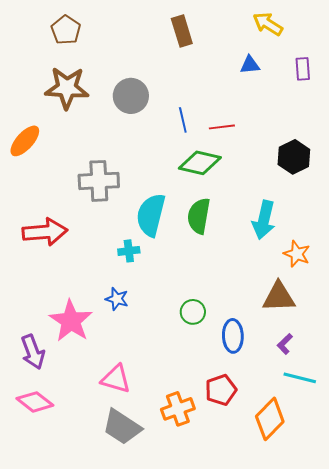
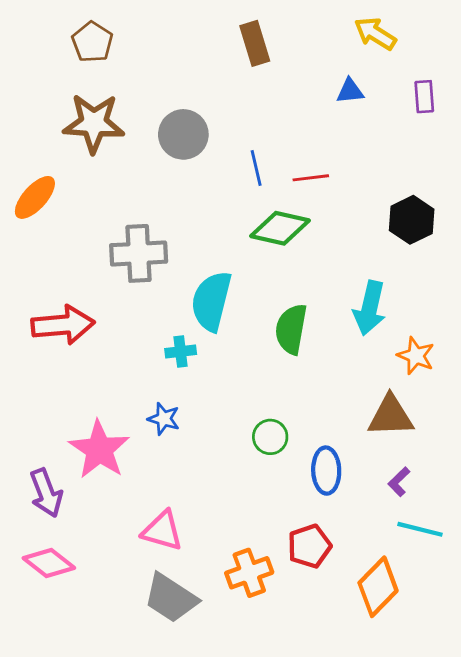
green semicircle: (199, 216) -> (291, 329), moved

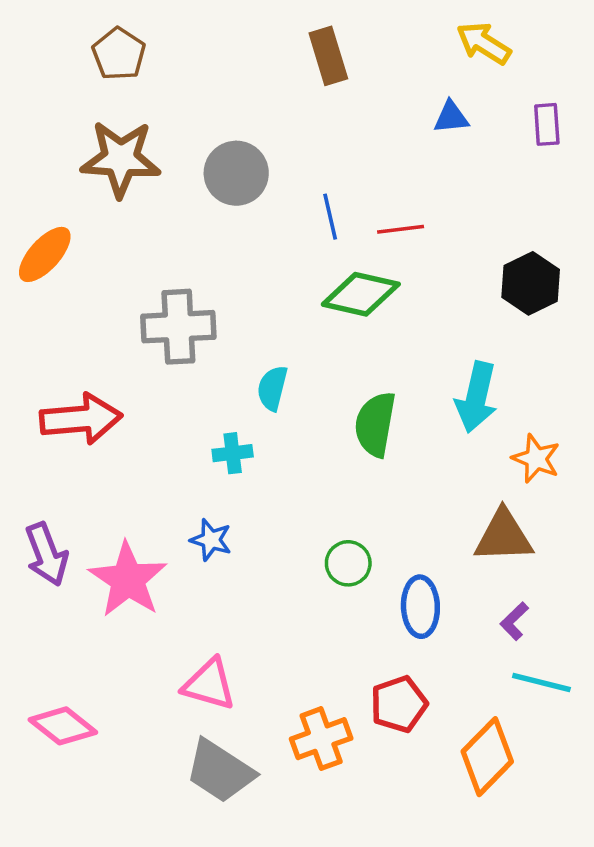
cyan semicircle: (211, 301) -> (272, 388), size x0.6
purple arrow: (46, 493) -> (47, 554), moved

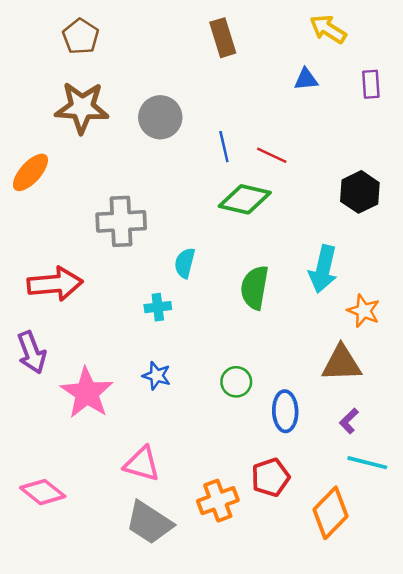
red line: (401, 229) -> (272, 155), turned 32
blue star: (211, 540) -> (157, 376), moved
purple arrow: (47, 554) -> (32, 352), moved

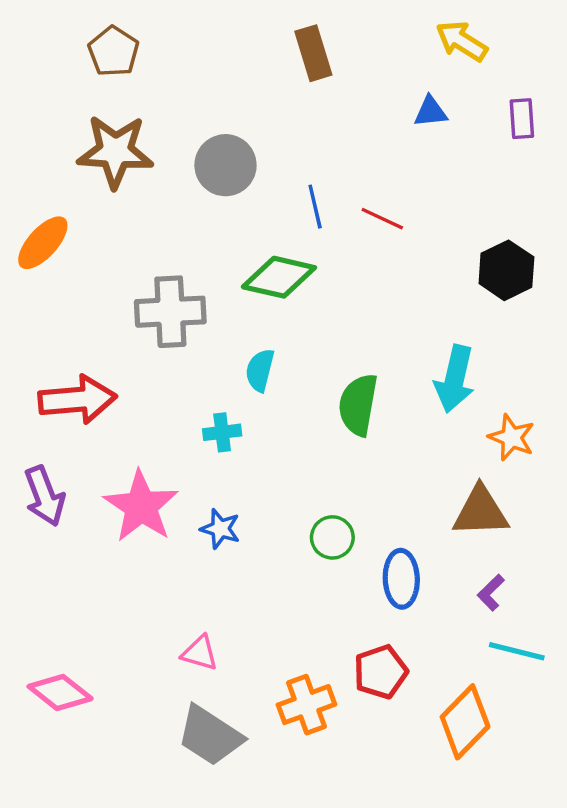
green diamond: (245, 199) -> (279, 277), moved
pink star: (87, 393) -> (141, 506), moved
pink triangle: (142, 464) -> (200, 653), size x0.7

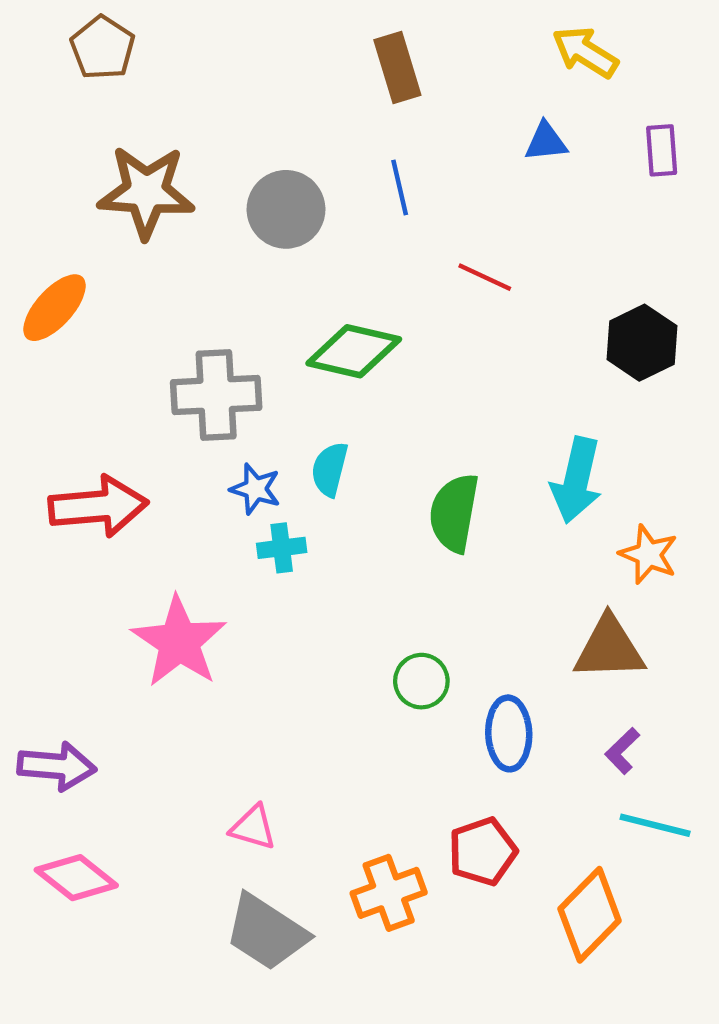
brown pentagon: (113, 51) -> (103, 48), moved
blue line: (315, 207) -> (400, 188), moved
purple arrow: (45, 496) -> (57, 766), moved, turned -64
blue star: (220, 529) -> (255, 489), moved

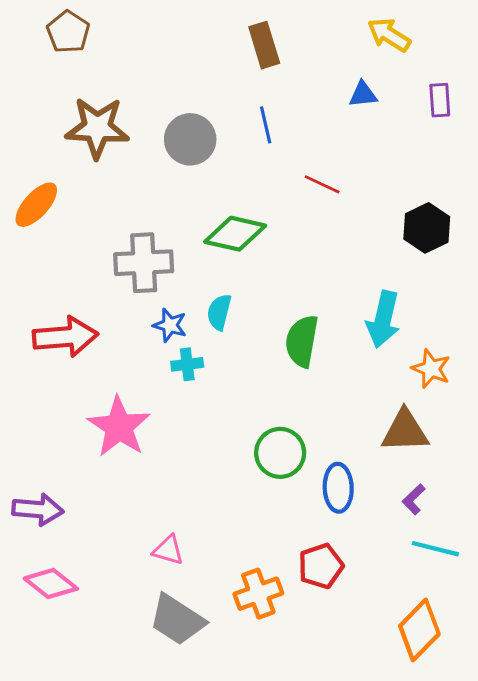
green circle: (421, 681) -> (280, 453), size x1.4
orange diamond: (590, 915) -> (419, 630), moved

